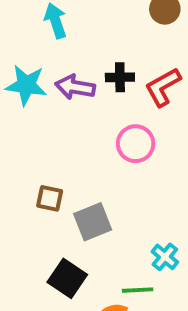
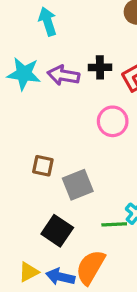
green line: (138, 290) -> (114, 224), moved

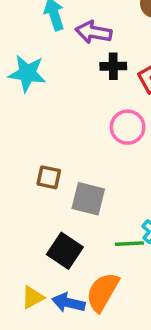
purple arrow: (63, 75) -> (94, 32), moved
gray square: (78, 185) -> (88, 199), turned 36

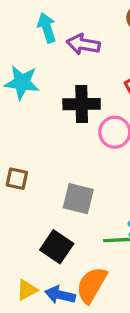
black cross: (113, 66) -> (82, 104), moved, size x1.5
brown square: (49, 177) -> (17, 179), moved

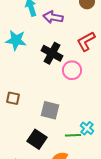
black cross: (82, 104) -> (52, 53), turned 30

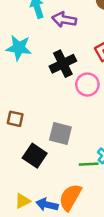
black cross: (52, 53) -> (63, 64), turned 35
black square: (37, 139) -> (35, 156), moved

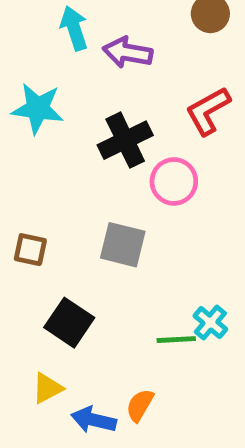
gray square: (60, 134) -> (123, 245), moved
orange semicircle: (70, 197) -> (140, 405), size x0.6
yellow triangle: (22, 201) -> (47, 388), moved

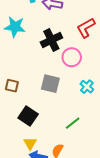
cyan cross: (210, 323) -> (87, 87), moved
green line: (176, 340) -> (73, 123), turned -35
yellow triangle: (47, 388) -> (30, 143), moved, turned -32

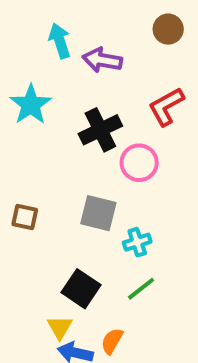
cyan star: (15, 27) -> (31, 105), turned 30
cyan cross: (87, 87) -> (137, 242), moved, turned 32
black square: (28, 116) -> (81, 289), moved

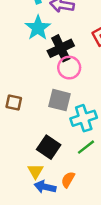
cyan star: (31, 105) -> (38, 28), moved
pink circle: (139, 163) -> (69, 68), moved
cyan cross: (137, 242) -> (84, 118), size x1.5

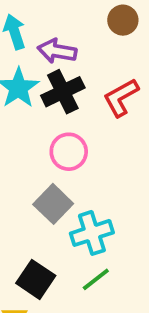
black cross: (61, 48) -> (63, 92), moved
gray square: (60, 100) -> (53, 204), turned 30

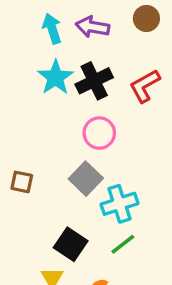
purple arrow: (57, 51) -> (93, 27), moved

